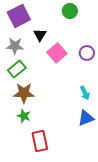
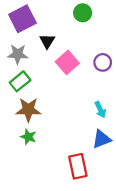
red rectangle: (40, 141) -> (78, 166), moved

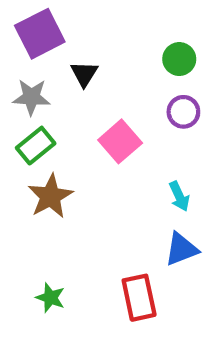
green circle: (83, 13) -> (179, 59), moved
pink square: (67, 62) -> (120, 141), moved
brown star: (28, 110) -> (50, 196), turned -30
green star: (28, 137) -> (50, 298), moved

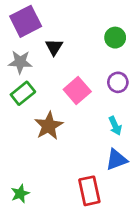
purple circle: (183, 112) -> (118, 82), moved
brown star: (50, 196) -> (49, 126), moved
green star: (50, 298) -> (20, 194), moved, turned 30

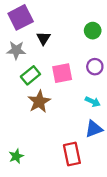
pink square: (77, 90) -> (62, 73), turned 30
green rectangle: (23, 93) -> (30, 75), moved
cyan arrow: (115, 126) -> (93, 102), turned -40

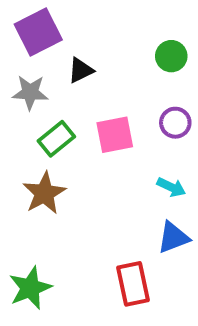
black triangle: (44, 38) -> (81, 70), turned 32
brown star: (39, 102) -> (44, 193), moved
green star: (16, 156) -> (30, 288), size x1.5

